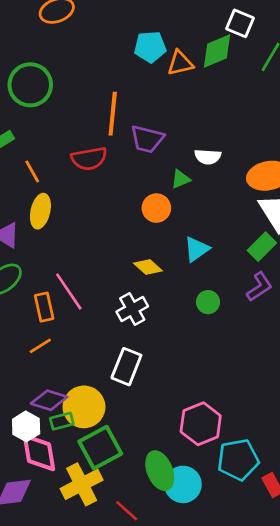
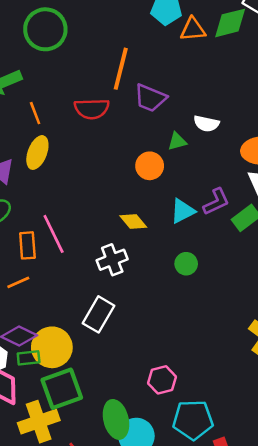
purple L-shape: (259, 287) -> (216, 202), moved
pink hexagon: (201, 424) -> (162, 380), size x0.7

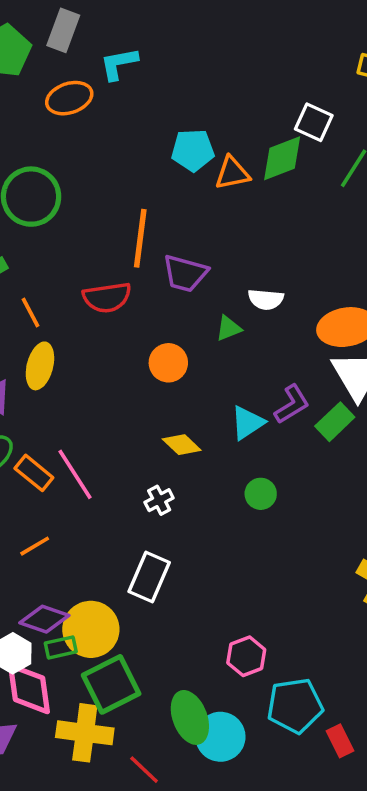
orange circle: (150, 166) -> (168, 363), moved
orange rectangle: (27, 245) -> (34, 473), moved, turned -40
white cross: (112, 260) -> (159, 500), size x0.7
yellow cross: (39, 422) -> (85, 733), turned 33

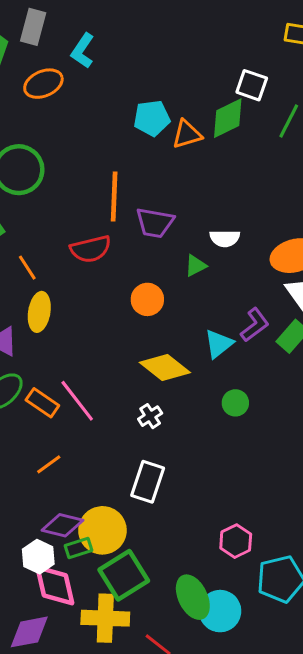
cyan L-shape: (119, 64) -> (83, 51), turned -40
yellow diamond: (182, 445) -> (165, 368), size x1.5

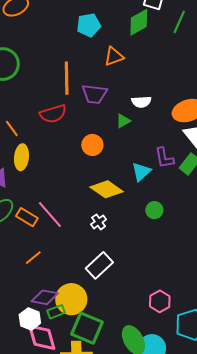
orange triangle: (187, 134) -> (114, 57), moved
purple L-shape: (255, 325) -> (164, 158), turned 120
white rectangle: (148, 482) -> (99, 265), turned 32
green square: (124, 575) -> (87, 328), turned -32

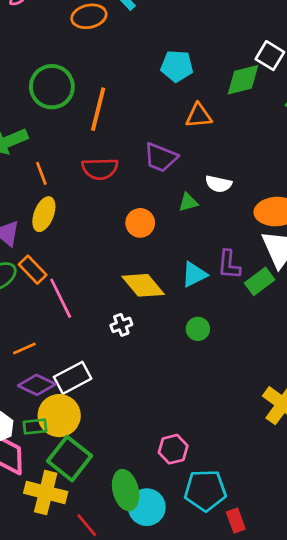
orange line: (67, 78) -> (98, 109), moved
orange rectangle: (27, 217) -> (33, 270), moved
white rectangle: (99, 265) -> (73, 378), moved
purple diamond: (45, 297) -> (37, 385), moved

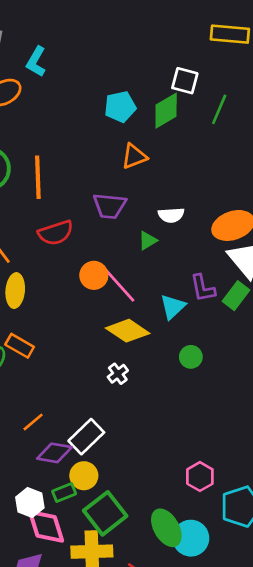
cyan pentagon: (177, 66) -> (120, 107), moved
orange circle: (140, 223) -> (94, 275), moved
pink line: (61, 298) -> (120, 285), moved
yellow circle: (59, 416) -> (84, 476), size x0.7
green square: (69, 459) -> (105, 513), turned 30

